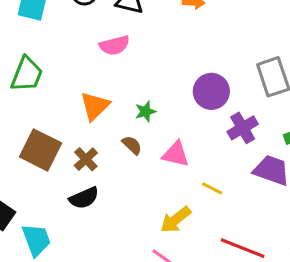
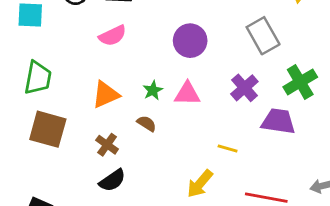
purple circle: (211, 91) -> (190, 41), moved
orange triangle: (95, 106) -> (106, 95), turned 32
brown square: (41, 150) -> (48, 129), moved
pink triangle: (176, 154) -> (187, 94), moved

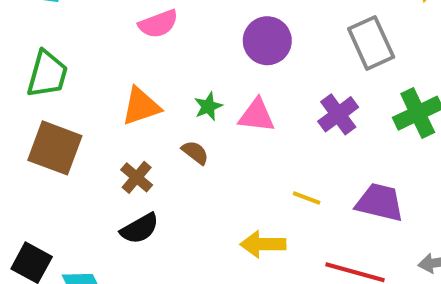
purple trapezoid: (278, 121) -> (380, 202), moved
yellow arrow: (200, 184) -> (263, 244), turned 44

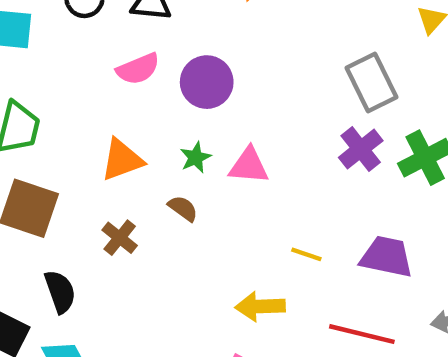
purple circle: (267, 41) -> (207, 82), moved
purple cross: (338, 114) -> (361, 149), moved
black semicircle: (140, 229) -> (60, 292), moved, turned -78

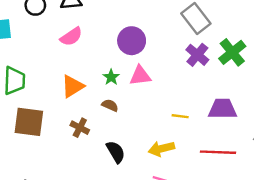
purple circle: (207, 82) -> (132, 41), moved
black semicircle: (60, 292) -> (116, 152), moved

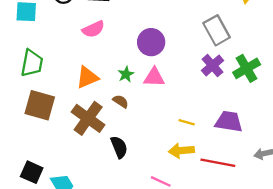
brown cross: (80, 128) -> (88, 118), size x1.8
yellow arrow: (161, 149) -> (181, 151), moved

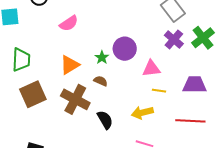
purple circle: (151, 42) -> (125, 49), moved
pink triangle: (154, 77) -> (151, 69), moved
brown square: (40, 105) -> (33, 94), turned -32
yellow arrow: (181, 151) -> (142, 113), moved

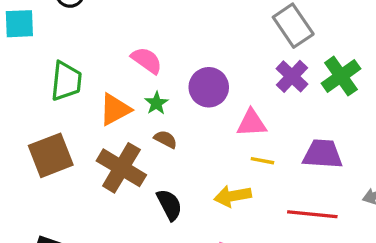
pink semicircle: (69, 23) -> (147, 60), moved, turned -114
green star: (102, 57) -> (156, 103), moved
green trapezoid: (21, 60) -> (66, 81), moved

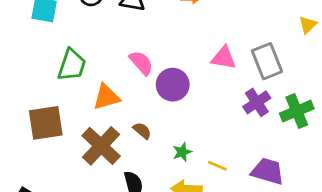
purple circle: (209, 87) -> (173, 85), moved
green star: (156, 103) -> (182, 152), moved
pink triangle: (252, 123) -> (224, 58), moved

